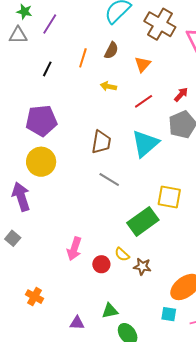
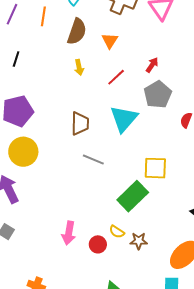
brown semicircle: (111, 50) -> (77, 31), size x1.5
orange line: (83, 58) -> (43, 16), moved
yellow arrow: (108, 86) -> (79, 67), turned -105

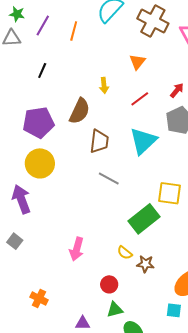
brown semicircle: (77, 31) -> (80, 111), moved
red circle: (98, 244) -> (109, 284), moved

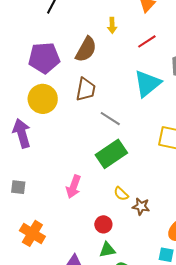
brown trapezoid: (99, 141) -> (86, 89), moved
green rectangle: (144, 219) -> (111, 154), moved
gray square: (15, 241) -> (18, 187), moved, turned -35
orange cross: (39, 298) -> (32, 233), size x1.4

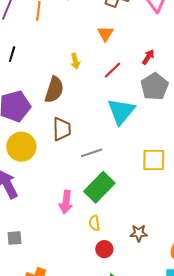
gray line: (110, 119) -> (92, 153), turned -40
pink arrow: (73, 187) -> (66, 202), moved
yellow semicircle: (121, 194) -> (94, 223), moved, turned 49
red circle: (103, 224) -> (104, 249), moved

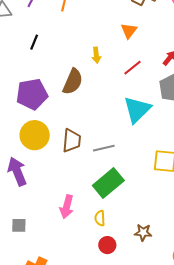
brown trapezoid: (62, 129) -> (72, 141), moved
pink arrow: (66, 202) -> (67, 207), moved

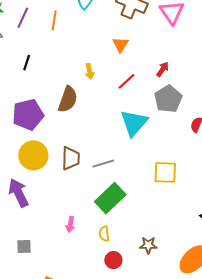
pink arrow: (67, 207) -> (70, 225), size x0.7

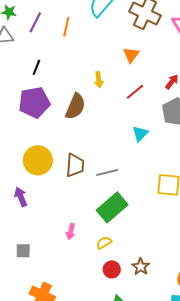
purple pentagon: (28, 115) -> (34, 102), moved
cyan triangle: (134, 123) -> (140, 134), size x0.6
purple arrow: (18, 193) -> (21, 197), size x0.7
yellow semicircle: (104, 234) -> (104, 243), turned 63
brown star: (148, 245) -> (141, 267), moved, turned 30

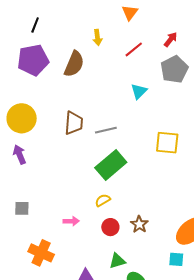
yellow circle: (38, 160) -> (22, 118), moved
pink arrow: (71, 232) -> (71, 221), moved, turned -105

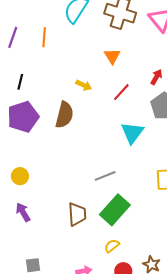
yellow arrow: (97, 37) -> (84, 85), turned -49
cyan triangle: (139, 91) -> (132, 133), size x1.4
yellow circle: (22, 118) -> (20, 176), size x0.6
brown trapezoid: (74, 123) -> (77, 214), moved

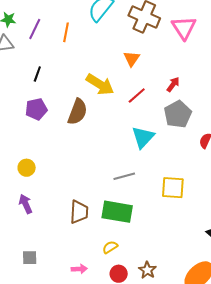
yellow arrow: (84, 85) -> (100, 84), size x1.8
purple pentagon: (23, 117) -> (36, 109), size x0.7
gray line: (105, 176) -> (124, 176), moved
green rectangle: (115, 210) -> (117, 212), turned 52

